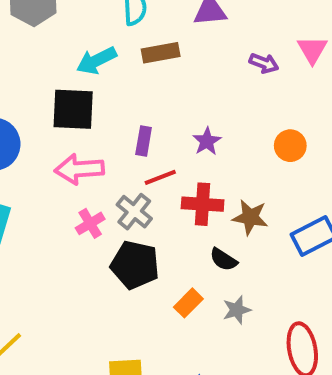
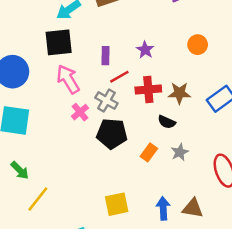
pink arrow: (79, 169) -> (68, 79), turned 72

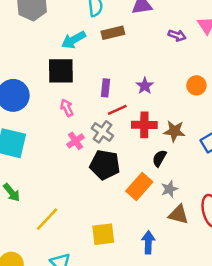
pink arrow: (68, 79) -> (67, 108), size x0.6
black semicircle: (167, 122) -> (159, 158), turned 90
orange rectangle: (149, 152) -> (139, 186), size x1.5
yellow line: (38, 199) -> (47, 219), moved
brown triangle: (193, 208) -> (178, 215), moved

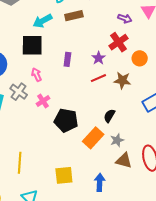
red line: (117, 110) -> (98, 78), moved
red cross: (144, 125) -> (118, 42), moved, turned -36
brown star: (174, 131) -> (122, 80), moved
gray cross: (102, 132) -> (19, 92), moved
yellow line: (47, 219) -> (20, 163), turned -40

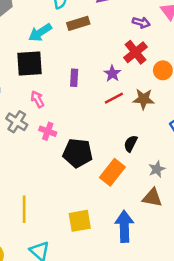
pink cross: (43, 101) -> (48, 131), turned -32
gray star: (117, 140) -> (157, 169), moved
blue arrow: (100, 182) -> (124, 226), size x1.4

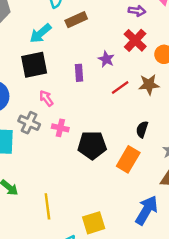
purple star: (112, 74) -> (106, 59), moved
yellow square: (80, 221) -> (94, 223), moved
blue arrow: (124, 226) -> (147, 210), turned 40

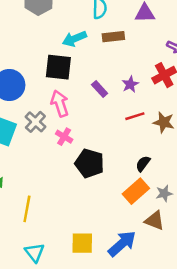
purple rectangle: (79, 73) -> (100, 89), turned -56
pink arrow: (46, 98) -> (60, 104), size x1.5
orange rectangle: (128, 159) -> (136, 191), moved
yellow square: (94, 223) -> (82, 243), moved

